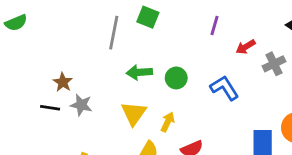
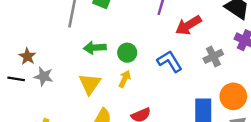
red arrow: (246, 47) -> (188, 25), size x1.5
gray cross: (274, 64) -> (213, 56), moved
yellow arrow: (168, 122) -> (125, 79), moved

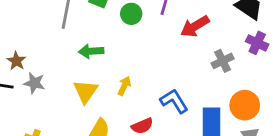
green circle: (127, 53) -> (131, 14), moved
blue L-shape: (170, 61) -> (174, 101), moved

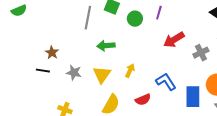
red arrow: (195, 26) -> (174, 40), moved
gray star: (34, 83) -> (74, 73), moved

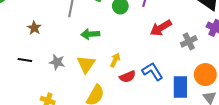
brown star: (52, 53) -> (34, 28), moved
red semicircle: (143, 100) -> (128, 77), moved

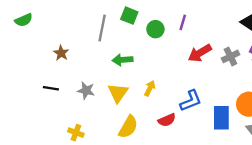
gray cross: (189, 41) -> (230, 56), moved
blue L-shape: (152, 71) -> (191, 101), turned 100
red semicircle: (128, 77) -> (167, 120), moved

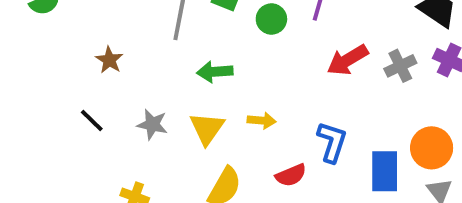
black line: (51, 88) -> (92, 121), turned 35
yellow arrow: (150, 88) -> (262, 121), turned 70
blue L-shape: (191, 101) -> (332, 142), turned -50

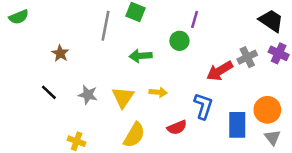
green circle: (271, 19) -> (179, 41), moved
red arrow: (348, 60) -> (220, 71), moved
green arrow: (215, 72) -> (141, 56), moved

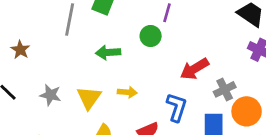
gray cross: (247, 57) -> (225, 89), moved

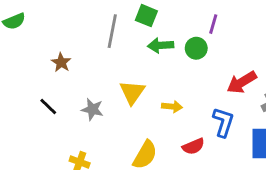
green arrow: (108, 52) -> (161, 45), moved
yellow triangle: (89, 98) -> (132, 92), moved

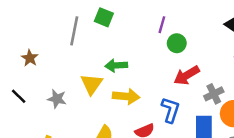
green arrow: (161, 45) -> (116, 65), moved
green circle: (196, 48) -> (177, 43), moved
yellow arrow: (172, 107) -> (126, 96), size x1.5

